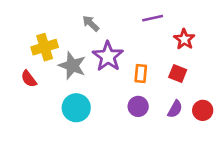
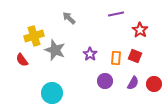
purple star: (108, 56) -> (90, 54), moved, size x0.6
orange rectangle: (141, 73) -> (116, 58), moved
cyan circle: (76, 108) -> (52, 93), moved

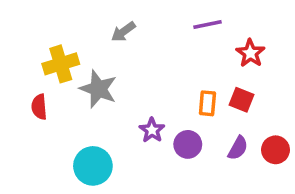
gray arrow: (69, 18) -> (123, 32), turned -80
purple star: (90, 54) -> (152, 130), moved
red semicircle: (22, 60) -> (39, 107), turned 32

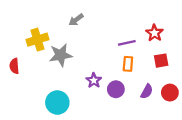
purple line: (207, 25) -> (127, 43), moved
gray star: (98, 89) -> (61, 55), turned -30
red square: (241, 100) -> (161, 61), moved, turned -32
red semicircle: (39, 107) -> (14, 66), moved

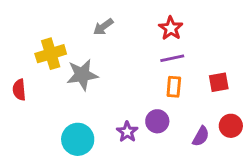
red star: (154, 33) -> (171, 28), moved
purple star: (94, 80) -> (127, 132), moved
purple semicircle: (147, 91) -> (201, 136), moved

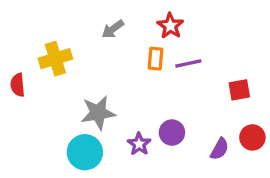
red star: (171, 28) -> (170, 26), moved
gray star: (82, 75) -> (98, 113), moved
orange rectangle: (174, 87) -> (156, 59), moved
red semicircle: (19, 90) -> (18, 85), moved

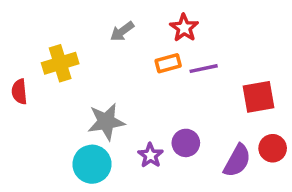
orange rectangle: (156, 59) -> (168, 63), turned 70
red square: (239, 90) -> (258, 97), size x1.4
purple semicircle: (220, 149) -> (237, 161), size x1.4

